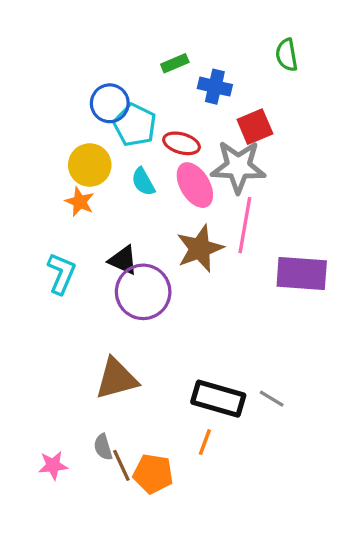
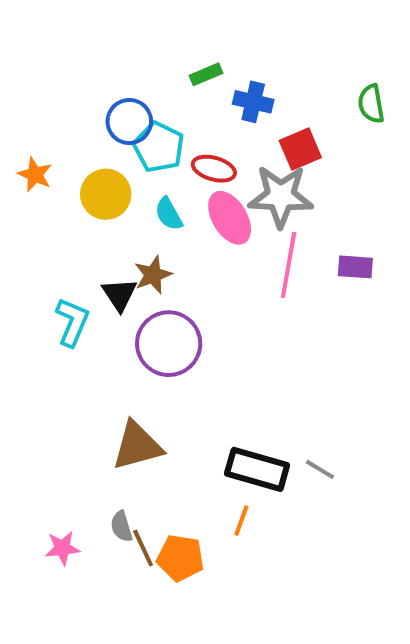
green semicircle: (287, 55) -> (371, 104), moved
orange star: (80, 202) -> (35, 175), moved
brown star: (200, 248) -> (153, 275), moved, size x0.7
black triangle: (123, 260) -> (119, 294), moved, turned 32
purple rectangle: (302, 274) -> (355, 267), moved, size x0.6

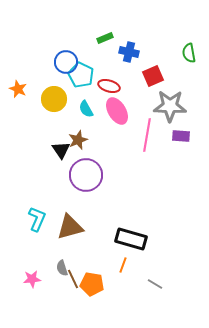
gray star: (281, 196) -> (170, 106), moved
cyan L-shape: (72, 322) -> (37, 219), moved
gray line: (320, 469) -> (155, 284), moved

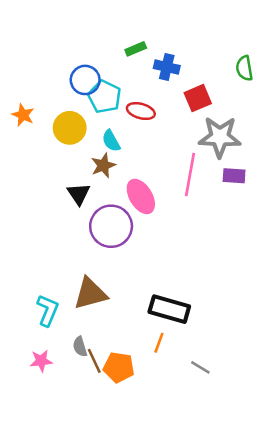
pink ellipse: (117, 111) -> (141, 196), moved
brown star: (78, 140) -> (103, 165), moved
cyan L-shape: (37, 219) -> (48, 310), moved

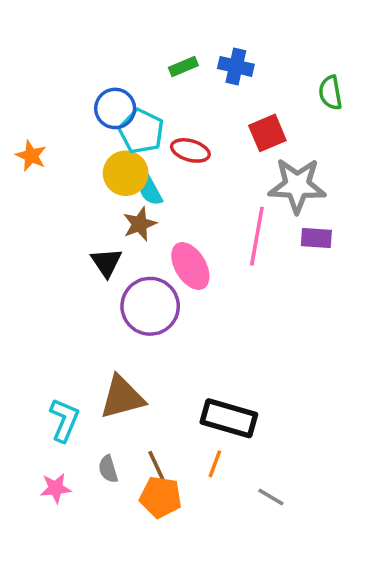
blue cross: (167, 67) -> (236, 66), moved
yellow circle: (70, 128) -> (126, 173), moved
brown line: (94, 361) -> (157, 467), moved

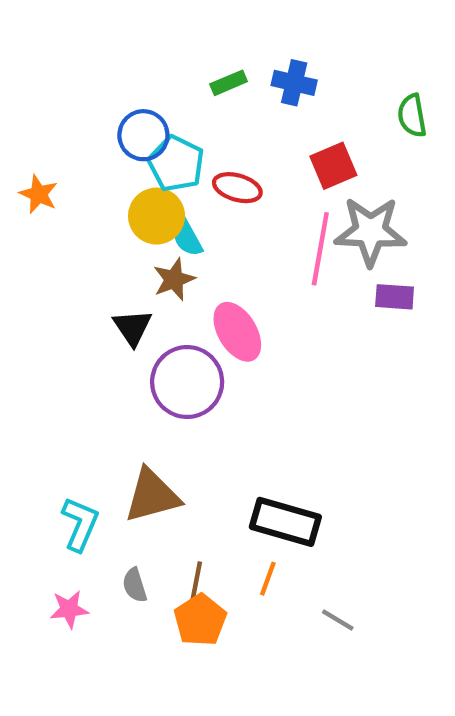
pink line: (257, 236) -> (320, 249), moved
brown line: (157, 467) -> (196, 583), turned 36
orange pentagon: (161, 497) -> (200, 620), turned 30

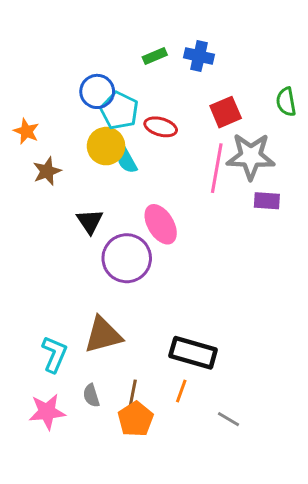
green semicircle: (412, 116) -> (286, 102), moved
brown star: (174, 279) -> (47, 171), moved
pink star: (69, 609) -> (47, 412), size x1.4

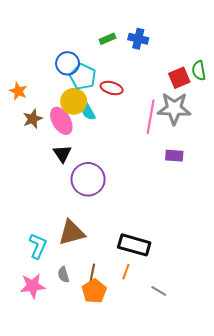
red square: (226, 112) -> (179, 78), moved
purple rectangle: (267, 201) -> (174, 156), moved
pink ellipse: (161, 224) -> (61, 121), moved

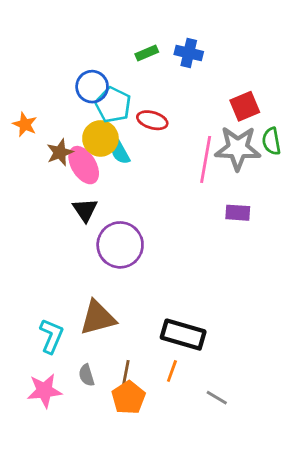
green semicircle: (199, 71) -> (271, 141), moved
brown star: (33, 119) -> (60, 152), moved

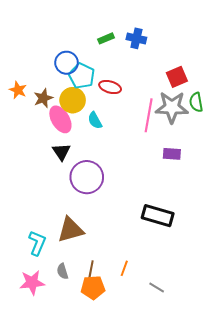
brown star: (60, 152) -> (43, 98), moved
cyan semicircle: (120, 152) -> (95, 120), moved
black rectangle: (183, 335) -> (158, 216), moved
orange pentagon: (128, 398) -> (93, 288), turned 30

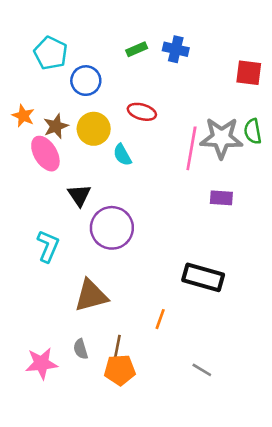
cyan pentagon: (82, 76) -> (51, 53), moved
red square: (177, 77) -> (249, 73), moved, turned 30
pink ellipse: (60, 119) -> (45, 154), moved
cyan L-shape: (37, 243) -> (48, 246), moved
orange line: (124, 268) -> (160, 319), moved

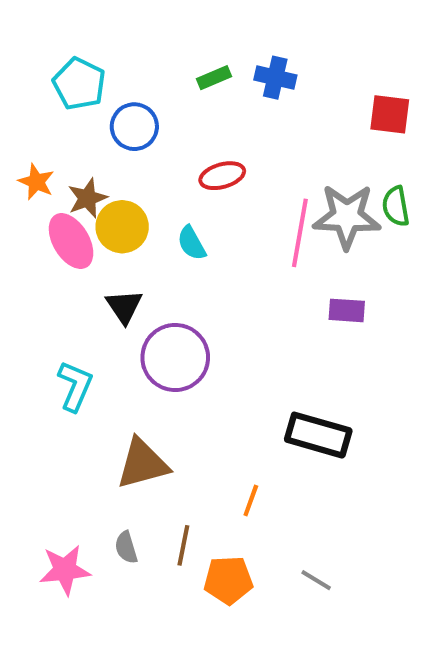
red ellipse: (142, 112) -> (222, 176), turned -32
yellow circle: (94, 129) -> (122, 227), moved
orange pentagon: (120, 370) -> (228, 580), moved

